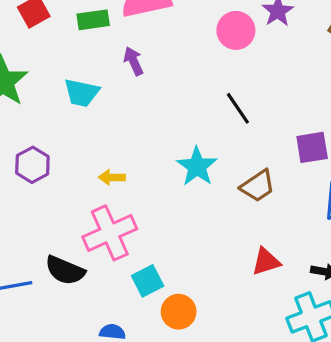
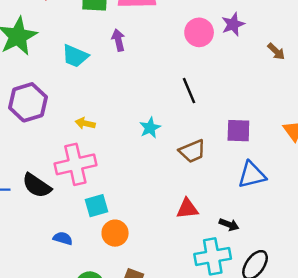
purple hexagon: (32, 165) -> (28, 102), size x1.4
cyan star: (197, 166) -> (150, 128), size x0.7

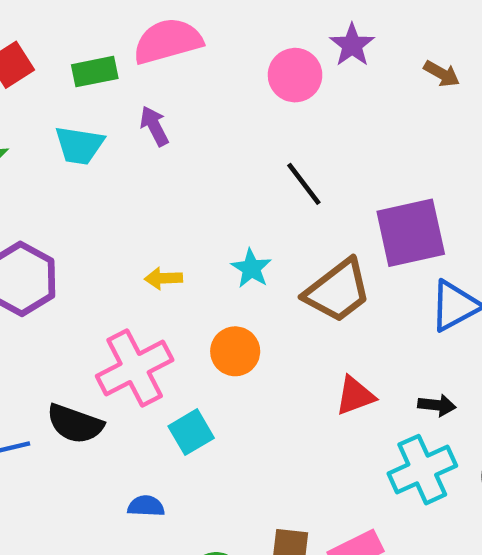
cyan trapezoid: (75, 56) -> (79, 145), moved
yellow arrow: (85, 123) -> (163, 278), moved
purple square: (238, 131) -> (411, 233), size x1.5
brown trapezoid: (192, 151) -> (338, 291), size x1.4
orange circle: (115, 233) -> (235, 351), moved

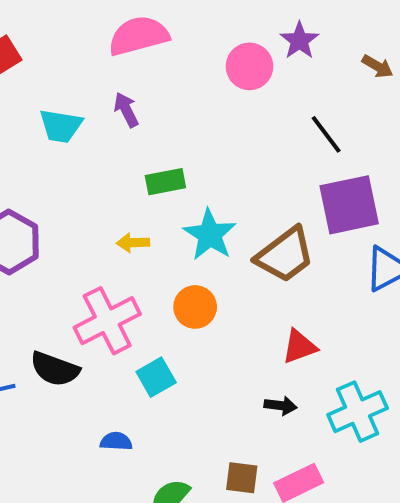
green rectangle: (95, 72) -> (165, 182), moved
black line: (304, 184) -> (326, 134), moved
cyan star: (251, 268) -> (210, 235), size x1.5
black arrow: (437, 405) -> (281, 406), moved

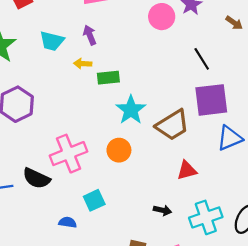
yellow arrow: (133, 243) -> (83, 64), moved
red triangle: (299, 347) -> (187, 170), moved
cyan square: (156, 377) -> (94, 200), moved

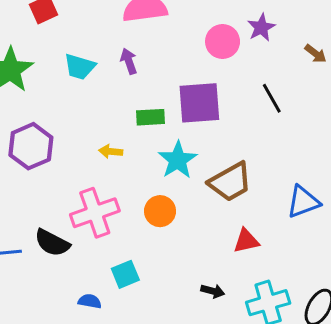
yellow arrow: (83, 64) -> (111, 151), moved
purple square: (211, 100) -> (199, 103), moved

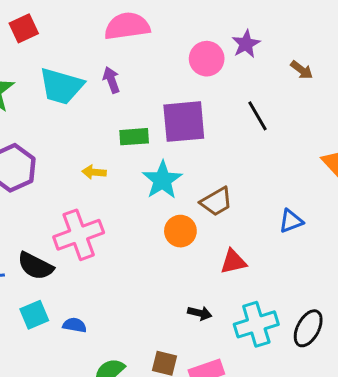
cyan trapezoid: (80, 67) -> (61, 86), size x1.4
brown trapezoid: (230, 182) -> (216, 202), size x0.7
blue triangle: (303, 202) -> (291, 221), size x0.7
orange circle: (160, 211) -> (180, 231), moved
cyan square: (125, 274) -> (34, 315), moved

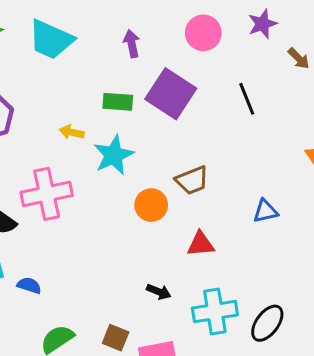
purple star: (246, 44) -> (262, 24), moved
purple arrow: (111, 80) -> (132, 44), moved
purple square: (184, 122) -> (171, 94), turned 30
cyan star: (162, 180) -> (114, 155), moved

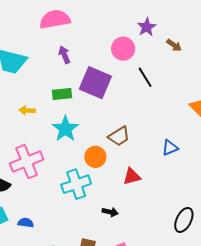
pink circle: (203, 33) -> (123, 49), moved
yellow arrow: (72, 132) -> (27, 110), moved
cyan cross: (215, 311) -> (76, 184), moved

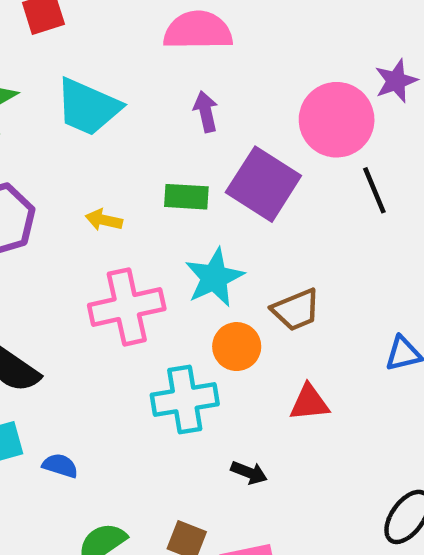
pink circle: (123, 49) -> (337, 120), size x1.4
cyan star: (65, 129) -> (214, 277), moved
pink cross: (27, 162) -> (127, 307), moved

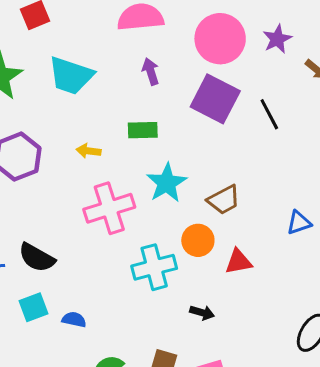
pink circle: (337, 120) -> (220, 39), moved
purple square: (263, 184) -> (215, 99), moved
orange circle: (237, 347) -> (198, 240), moved

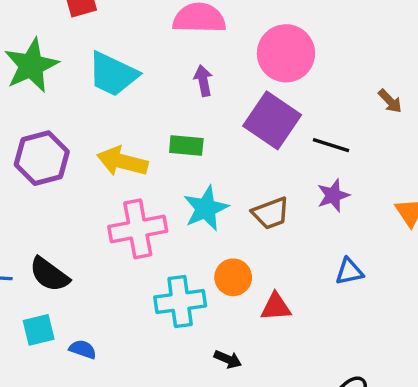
purple star: (277, 39) -> (333, 195), moved
black line: (269, 114) -> (331, 145), turned -52
yellow arrow: (88, 151) -> (122, 161), size x1.8
brown trapezoid: (224, 200) -> (271, 213), moved

